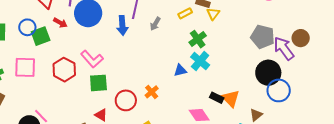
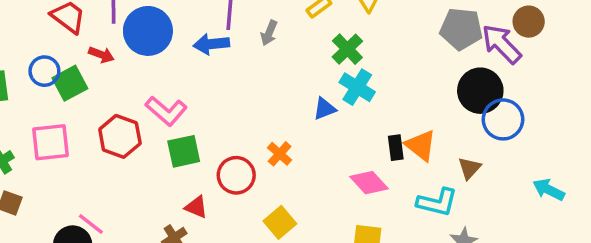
blue arrow: (122, 25) -> (211, 44), turned 96
black rectangle: (217, 98) -> (396, 148), turned 64

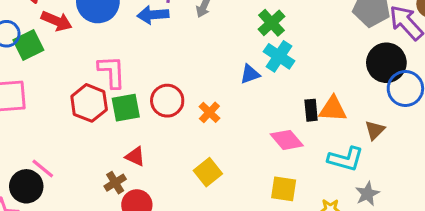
red arrow: (101, 55) -> (57, 21), size x1.4
pink L-shape: (166, 111) -> (112, 72), turned -135
red hexagon: (120, 136) -> (89, 103), moved
orange triangle: (421, 145) -> (333, 109), turned -36
red circle: (236, 175) -> (167, 101), moved

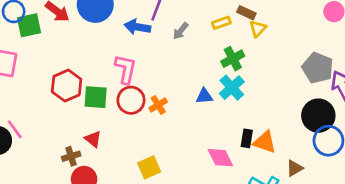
pink L-shape: (112, 72) -> (126, 69), moved
orange cross: (209, 112) -> (158, 105), moved

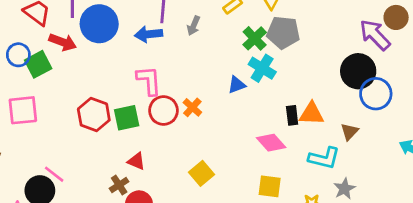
gray pentagon: (318, 68) -> (283, 33), moved

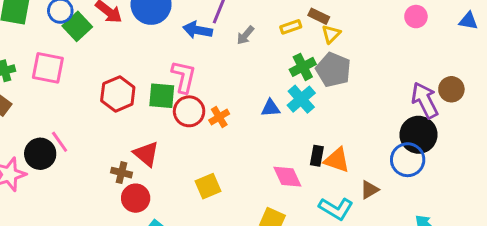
green square: (38, 64) -> (77, 26), turned -32
black circle: (358, 71) -> (418, 135), moved
green square: (127, 118) -> (162, 96), moved
red triangle: (136, 161) -> (146, 154), size x1.4
brown cross: (119, 185) -> (122, 173), turned 30

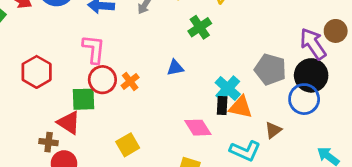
gray pentagon: (333, 70) -> (270, 69), moved
green square: (162, 96) -> (84, 99), moved
cyan cross: (301, 99) -> (228, 88), moved

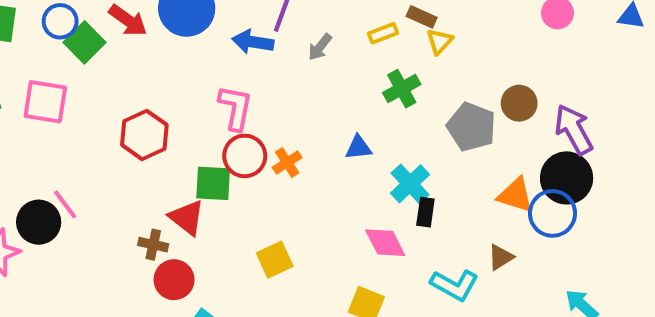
brown circle: (336, 31) -> (519, 103), moved
gray pentagon: (270, 69) -> (471, 127), moved
cyan cross: (228, 88) -> (410, 184), moved
orange triangle: (241, 107) -> (515, 195), moved

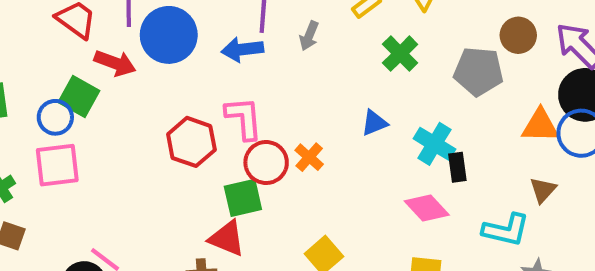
blue circle: (60, 21) -> (55, 117), moved
red hexagon: (144, 135) -> (191, 142), moved

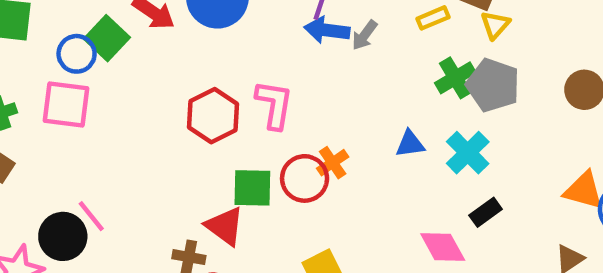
blue arrow: (242, 49) -> (327, 30), moved
gray pentagon: (478, 71) -> (493, 85), moved
cyan cross: (434, 144) -> (468, 153), moved
red circle: (266, 162) -> (305, 178), moved
black rectangle: (457, 167) -> (486, 212), turned 48

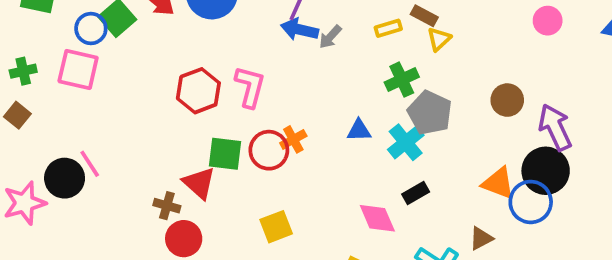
gray pentagon: (493, 85) -> (430, 113), moved

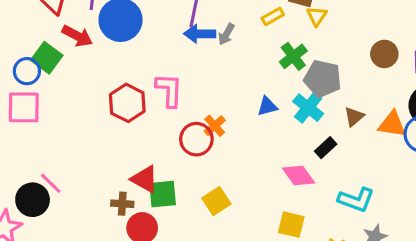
green square: (225, 154) -> (163, 194), moved
brown triangle: (481, 238) -> (354, 117), moved

